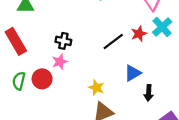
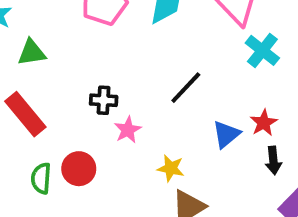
red star: (139, 34) -> (264, 123), moved
pink star: (60, 62) -> (128, 130), moved
black arrow: (149, 93) -> (273, 160), moved

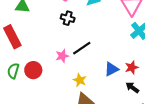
black line: (186, 88) -> (82, 48), moved
black cross: (104, 100) -> (68, 18), moved
black arrow: (273, 160) -> (132, 88), turned 120

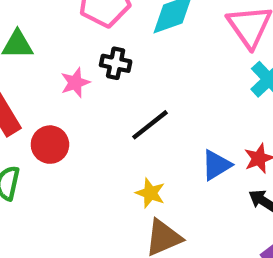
pink star: (62, 56) -> (75, 83), moved
red circle: (33, 70) -> (50, 145), moved

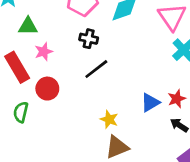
pink star: (75, 83) -> (44, 52), moved
black line: (150, 125) -> (96, 69), moved

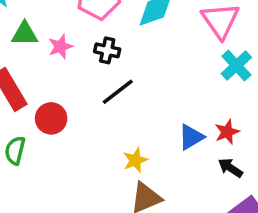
pink star: (44, 52) -> (60, 47), moved
yellow star: (109, 119) -> (135, 160), turned 30

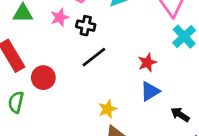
pink star: (60, 47) -> (60, 17), moved
red star: (227, 132) -> (147, 63), moved

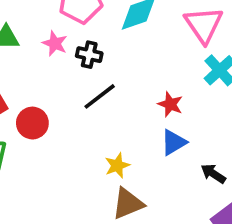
pink star: (60, 17) -> (55, 43), turned -30
red star: (147, 63) -> (170, 104), turned -30

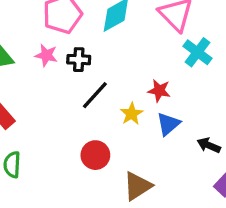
red circle: (32, 123) -> (95, 155), moved
yellow star: (117, 165) -> (132, 114), moved

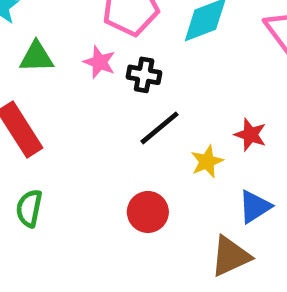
blue triangle: (168, 124) -> (255, 207), moved
brown triangle: (137, 186) -> (230, 256), moved

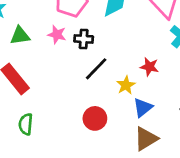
blue triangle: (255, 207) -> (143, 108), moved

